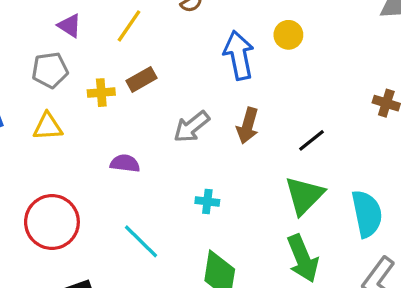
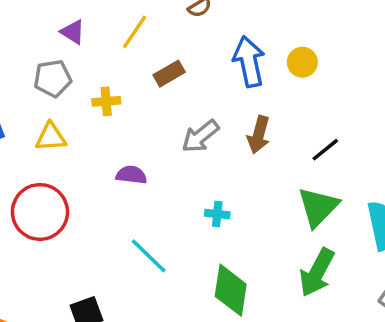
yellow circle: (288, 35) -> (302, 62), moved
brown rectangle: (142, 79) -> (169, 74), moved
red circle: (52, 222) -> (40, 212), moved
green arrow: (303, 258) -> (317, 273), turned 51

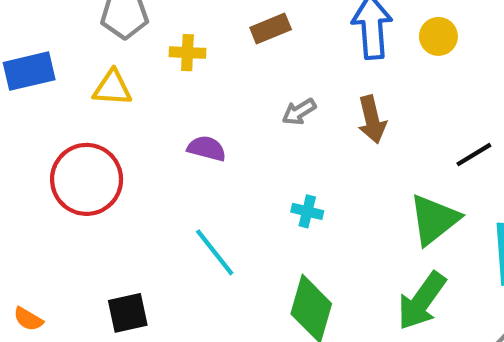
brown arrow: (259, 135) -> (372, 120), turned -36
gray arrow: (200, 136) -> (299, 112), size x0.7
black line: (325, 150) -> (474, 155), moved

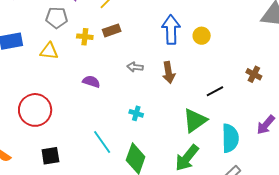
brown rectangle: (271, 28) -> (112, 30), moved
gray arrow: (299, 112) -> (135, 67), turned 35
red circle: (87, 179) -> (35, 110), moved
cyan line: (215, 252) -> (102, 142), moved

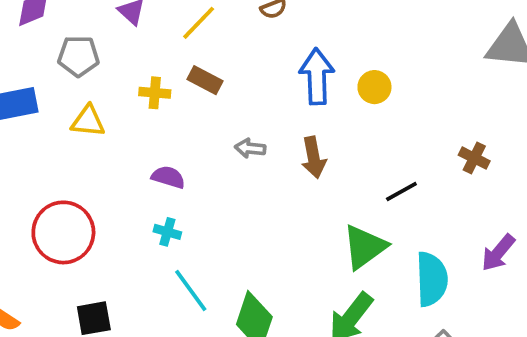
gray pentagon: (57, 18) -> (79, 56), moved
brown rectangle: (112, 30) -> (205, 80), turned 48
cyan cross: (136, 113) -> (167, 232), moved

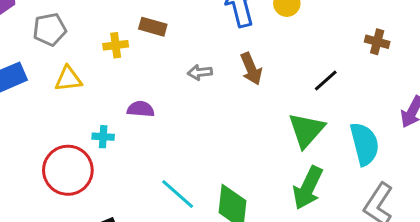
cyan cross: (167, 232) -> (103, 137), moved

